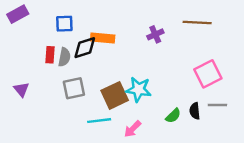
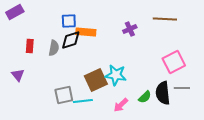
blue square: (64, 24) -> (69, 21), moved
red rectangle: (50, 55) -> (30, 46), moved
gray square: (74, 88) -> (64, 95), moved
black semicircle: (195, 111) -> (163, 93), size x1.6
pink arrow: (133, 129) -> (121, 105), moved

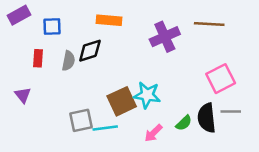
blue square: (69, 21) -> (52, 27), moved
purple cross: (130, 29) -> (165, 37), size x1.6
orange rectangle: (86, 32) -> (109, 20), moved

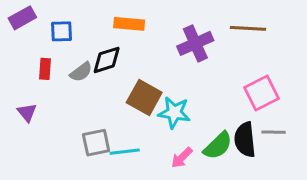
gray semicircle: (68, 61) -> (81, 72), turned 42
brown square: (122, 101) -> (144, 98), moved, turned -36
green semicircle: (184, 123) -> (218, 146), size x1.5

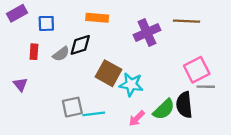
gray line: (274, 132) -> (206, 87), moved

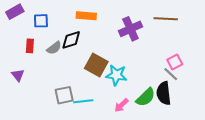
pink square: (197, 70) -> (175, 62), size x0.7
gray line: (206, 87) -> (171, 74), moved, turned 42

